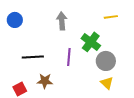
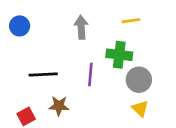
yellow line: (111, 17) -> (131, 21), moved
green cross: (91, 42) -> (119, 55), turned -30

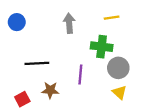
purple line: (90, 74) -> (80, 75), moved

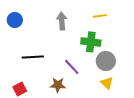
purple line: (80, 75) -> (72, 67), turned -48
brown star: (50, 90) -> (58, 85), moved

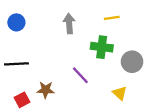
black line: (33, 57) -> (16, 64), moved
gray circle: (106, 61) -> (132, 62), moved
brown star: (58, 85) -> (46, 90), moved

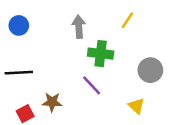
yellow line: (112, 18) -> (127, 20), turned -48
green cross: (102, 47) -> (101, 54), moved

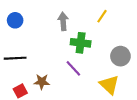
yellow triangle: (136, 106) -> (109, 85), size x1.5

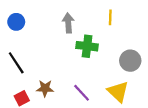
yellow line: (102, 16) -> (110, 17), turned -32
black line: (15, 58) -> (16, 63), turned 60
purple line: (73, 68) -> (82, 93), moved

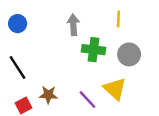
gray circle: (130, 61) -> (129, 54), moved
yellow triangle: (118, 92) -> (115, 89), moved

